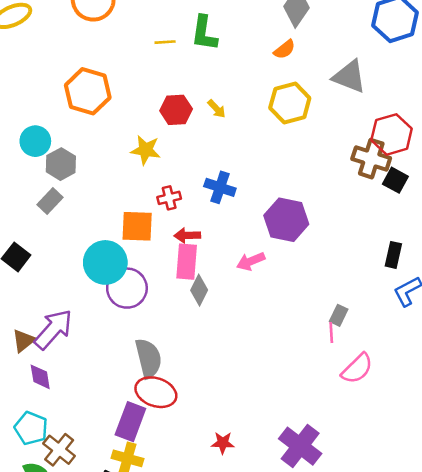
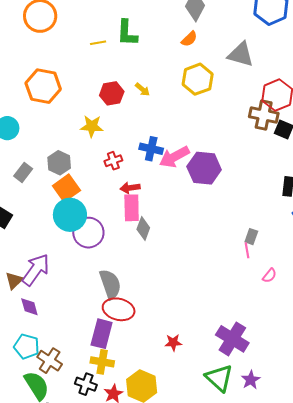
gray hexagon: (61, 164) -> (59, 163), moved
orange square: (137, 226) -> (66, 188), moved, turned -32
pink arrow: (251, 261) -> (174, 157), moved, size x1.4
pink semicircle: (357, 369) -> (269, 276), size x0.6

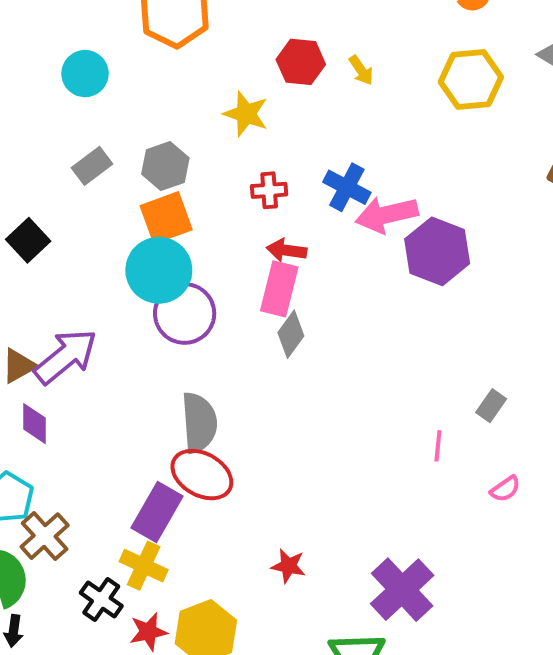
pink line: (247, 250) -> (438, 446), moved

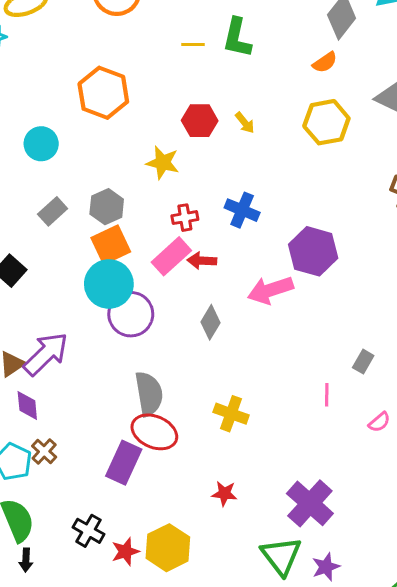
pink arrow: (387, 215) -> (270, 290), moved
pink rectangle: (279, 289) -> (171, 256), moved, turned 39
brown cross: (45, 536) -> (44, 451), moved, size x0.7
yellow cross: (144, 566) -> (231, 414), moved

